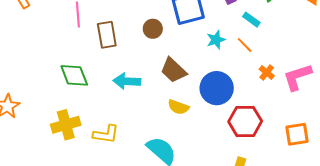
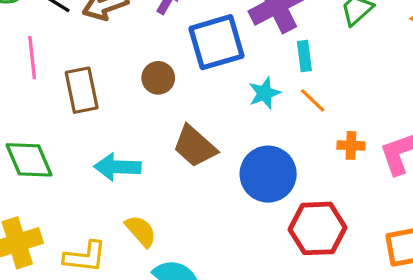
cyan rectangle: (251, 20) -> (304, 56), moved, turned 48
orange cross: (267, 73) -> (351, 145), turned -35
yellow semicircle: (178, 107) -> (141, 231), moved, turned -150

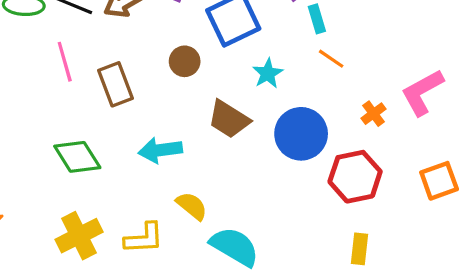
cyan star: (265, 93) -> (268, 73), moved
orange cross: (351, 145) -> (374, 114), moved, turned -30

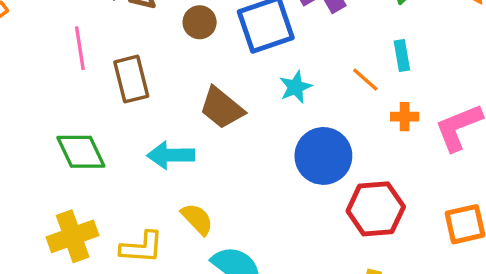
cyan rectangle: (317, 19) -> (402, 55), moved
brown circle: (185, 61) -> (200, 22), moved
orange cross: (374, 114) -> (405, 117), moved, turned 30
brown trapezoid: (229, 119) -> (222, 108), moved

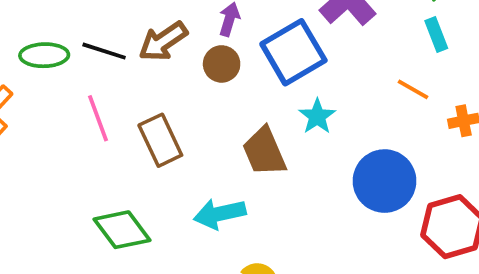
cyan rectangle: (402, 55) -> (436, 35), moved
cyan star: (295, 87) -> (317, 116), moved
brown trapezoid: (222, 108) -> (264, 152), turned 39

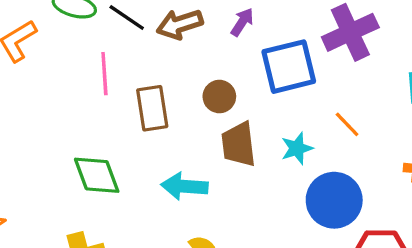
brown circle: (222, 64) -> (219, 97), moved
orange line: (413, 89) -> (347, 124), moved
cyan star: (317, 116) -> (297, 148), moved

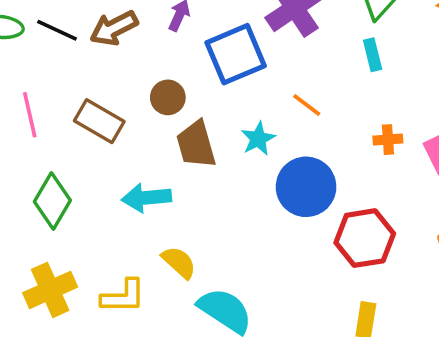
pink line: (104, 74) -> (30, 115), moved
brown rectangle: (152, 108) -> (99, 121), turned -42
green diamond: (97, 175) -> (52, 201), turned 60

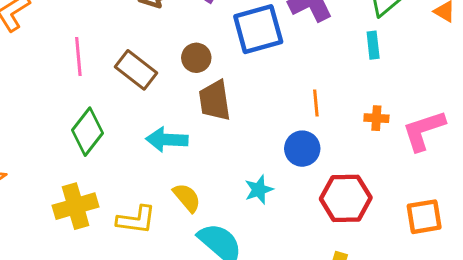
orange line: (307, 105) -> (316, 103), moved, turned 40
cyan star: (258, 139) -> (259, 190), moved
blue circle: (306, 187) -> (302, 149), size x0.7

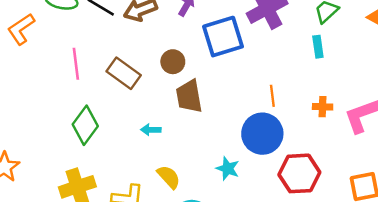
cyan arrow: (167, 140) -> (151, 130), size x0.6
blue circle: (302, 149) -> (262, 134), size x1.4
cyan star: (259, 190) -> (228, 169), turned -30

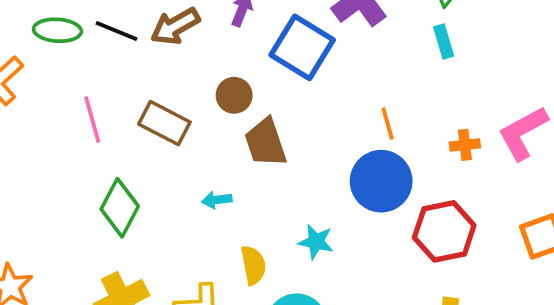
blue square: (223, 37) -> (302, 47), turned -33
orange cross: (323, 107) -> (465, 145), moved
cyan star: (228, 169) -> (316, 242), moved
yellow semicircle: (169, 177) -> (253, 265), turned 40

